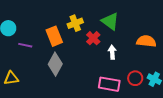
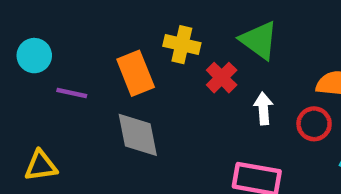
yellow cross: (75, 23) -> (182, 45), turned 35
gray diamond: (55, 64) -> (138, 135), turned -40
red circle: (135, 78) -> (314, 124), moved

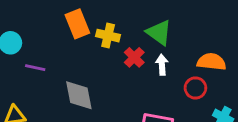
orange rectangle: (136, 73) -> (77, 24), moved
white arrow: (263, 108) -> (162, 65), moved

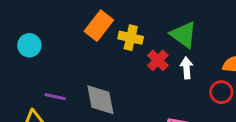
orange rectangle: (77, 24) -> (99, 26), turned 60
purple line: (35, 68) -> (55, 97), moved

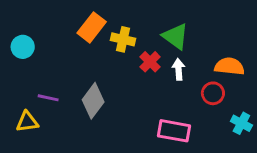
gray diamond: (100, 100) -> (93, 101), turned 48

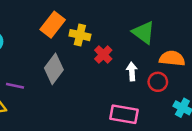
green triangle: (176, 36) -> (144, 32), moved
white arrow: (178, 69) -> (132, 71), moved
gray diamond: (93, 101) -> (54, 69), moved

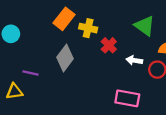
white arrow: (132, 71) -> (134, 60), turned -77

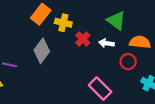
white arrow: (134, 60) -> (106, 43), moved
pink rectangle: (127, 98) -> (100, 89), turned 35

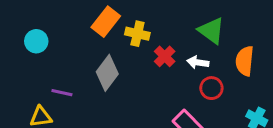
orange semicircle: (140, 42) -> (245, 61), turned -90
red circle: (128, 62) -> (211, 88), moved

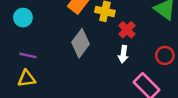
white arrow: (198, 62) -> (123, 54), moved, turned -91
purple line: (62, 93) -> (28, 55), moved

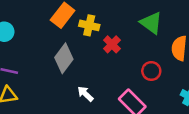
white arrow: (123, 54) -> (85, 94), moved, turned 126

